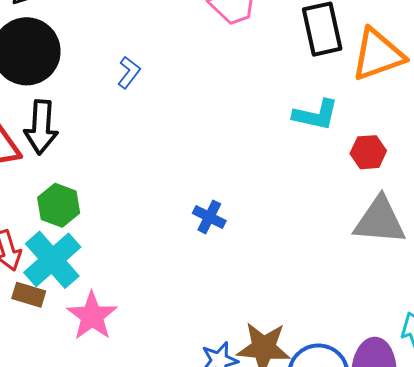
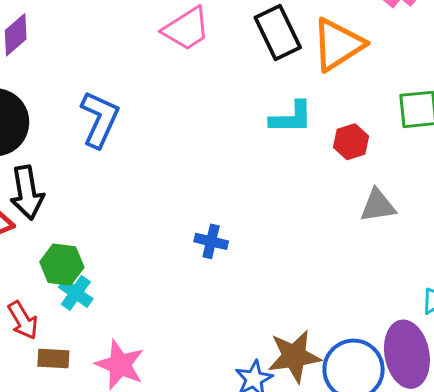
blue L-shape: (129, 72) -> (100, 119), size x1.8
gray triangle: (380, 221) -> (378, 206), size x0.7
cyan cross: (52, 260) -> (76, 293), moved, size x0.6

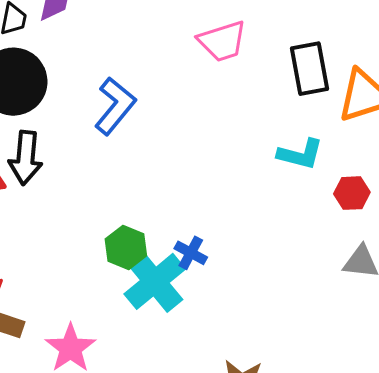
green hexagon: (62, 265) -> (126, 247), moved
cyan cross: (76, 293) -> (155, 281), moved, size x1.8

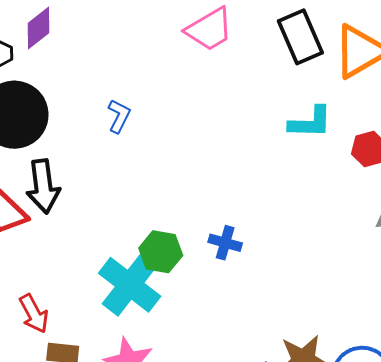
blue L-shape: (115, 106) -> (119, 116), size x0.6
cyan cross: (155, 281) -> (130, 285), moved

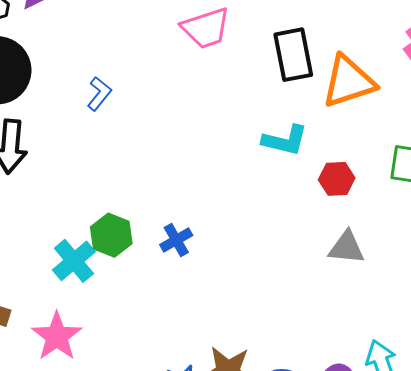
blue cross: (225, 243) -> (176, 240), turned 32
cyan cross: (130, 285) -> (74, 261), size x0.7

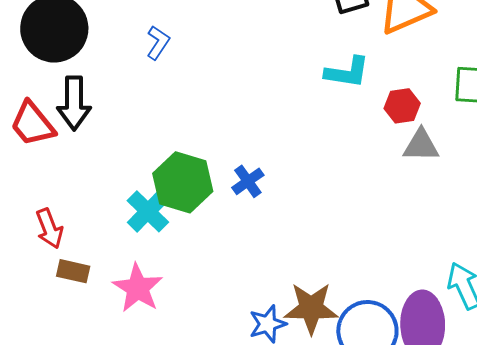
green hexagon: (111, 235) -> (183, 182), size x1.4
gray triangle: (347, 248) -> (421, 145), moved

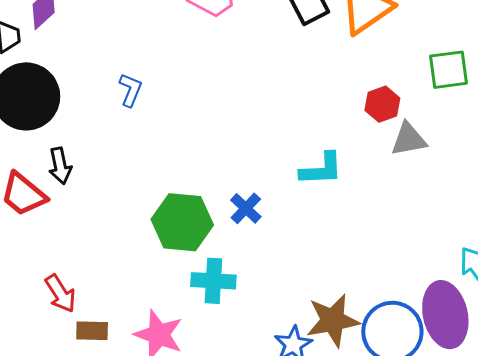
cyan L-shape: (347, 72) -> (321, 169), moved
black arrow: (74, 103) -> (60, 166), size x0.7
cyan cross: (148, 211) -> (213, 281), moved, turned -30

